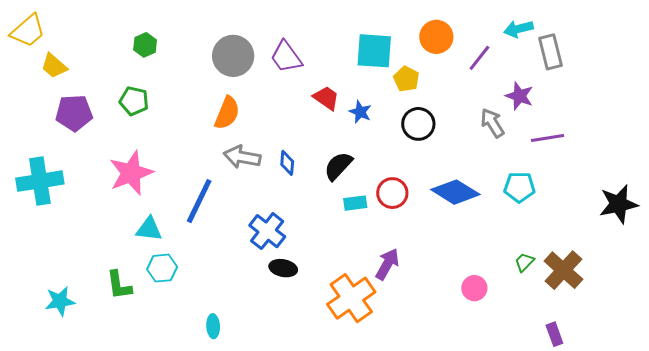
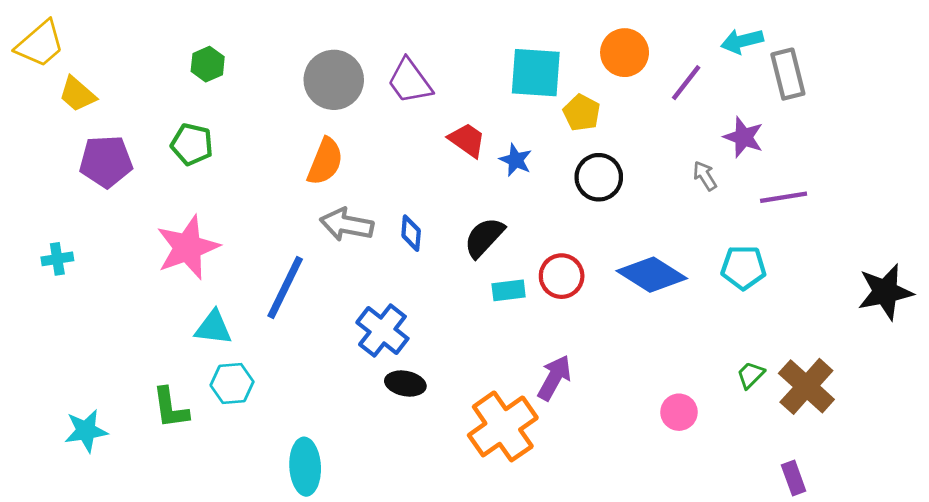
gray arrow: (492, 123) -> (705, 176), size x0.7
cyan cross: (40, 181) -> (57, 259), size x0.5
cyan ellipse: (213, 326) -> (305, 467), size x1.6

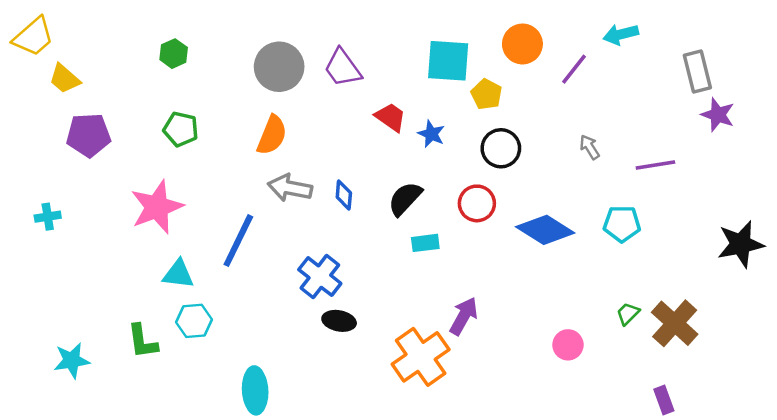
gray rectangle: (788, 74) -> (697, 72), moved
purple star: (743, 137) -> (718, 115), moved
green pentagon: (192, 144) -> (181, 129), moved
red circle: (562, 276) -> (477, 203), moved

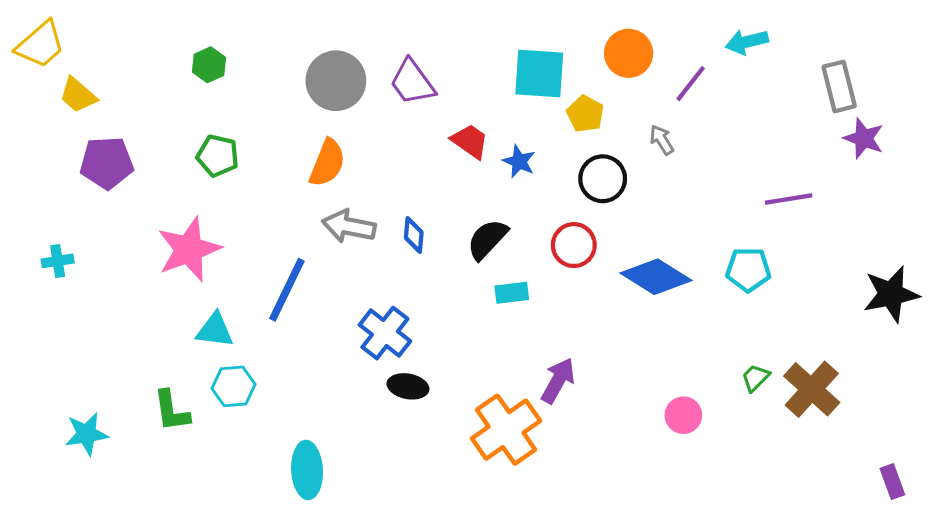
gray arrow: (590, 147) -> (662, 140), moved
purple rectangle: (664, 400) -> (892, 482), moved

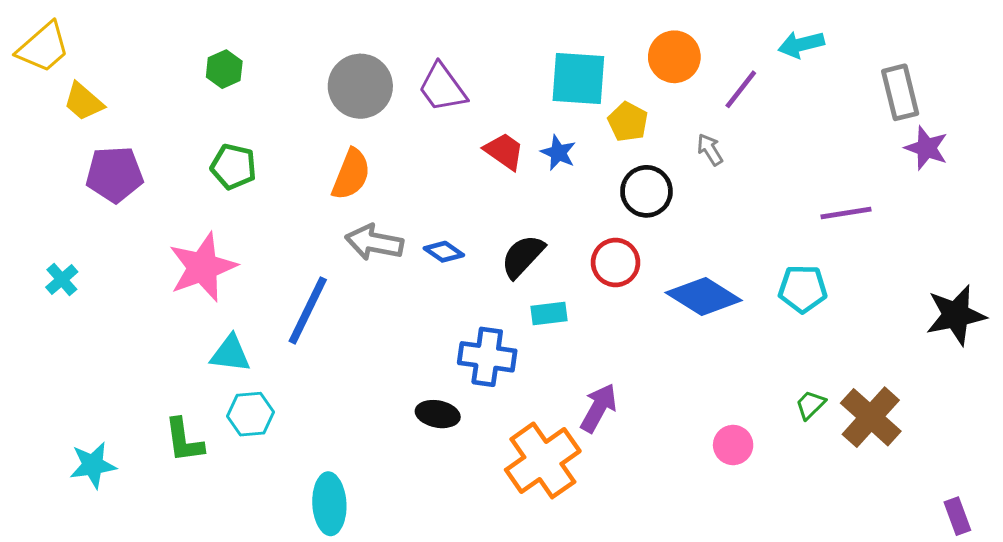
blue star: (519, 161) -> (558, 153), moved
blue diamond: (414, 235) -> (444, 252), turned -60
cyan cross: (58, 261) -> (62, 280), turned -32
blue cross: (385, 333) -> (487, 357), moved, turned -30

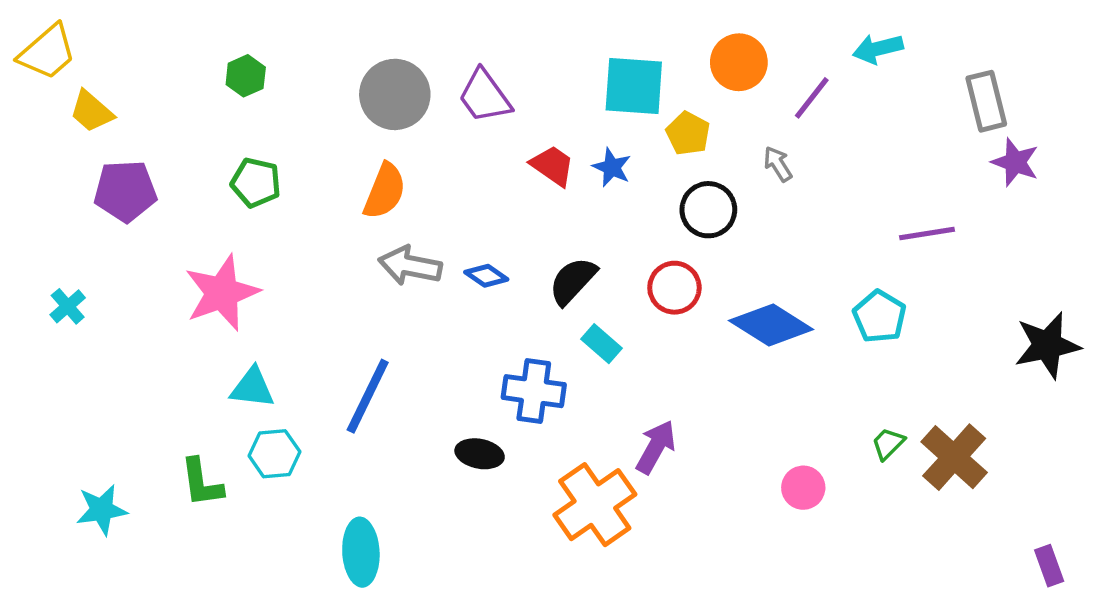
cyan pentagon: (803, 289) -> (880, 316), turned 30
blue line: (308, 310) -> (368, 396), moved
cyan rectangle: (549, 314) -> (602, 344), turned 48

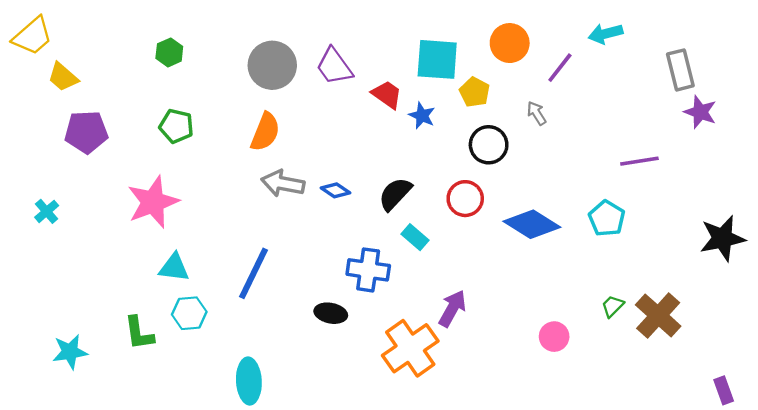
red trapezoid: (552, 166) -> (387, 94), moved

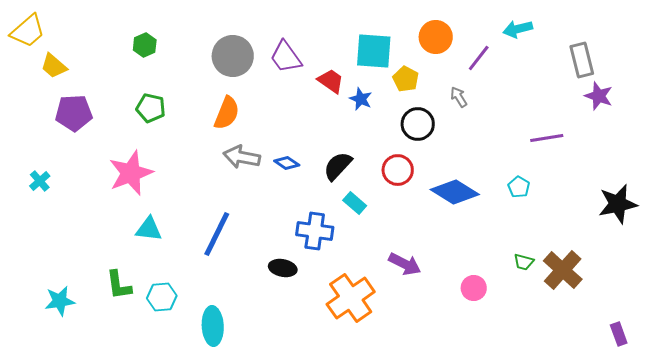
cyan pentagon: (607, 218) -> (519, 187), size x0.7
green trapezoid: (613, 306) -> (524, 262), turned -120
purple arrow: (452, 308) -> (405, 264), moved, turned 88
cyan hexagon: (189, 313) -> (162, 297), moved

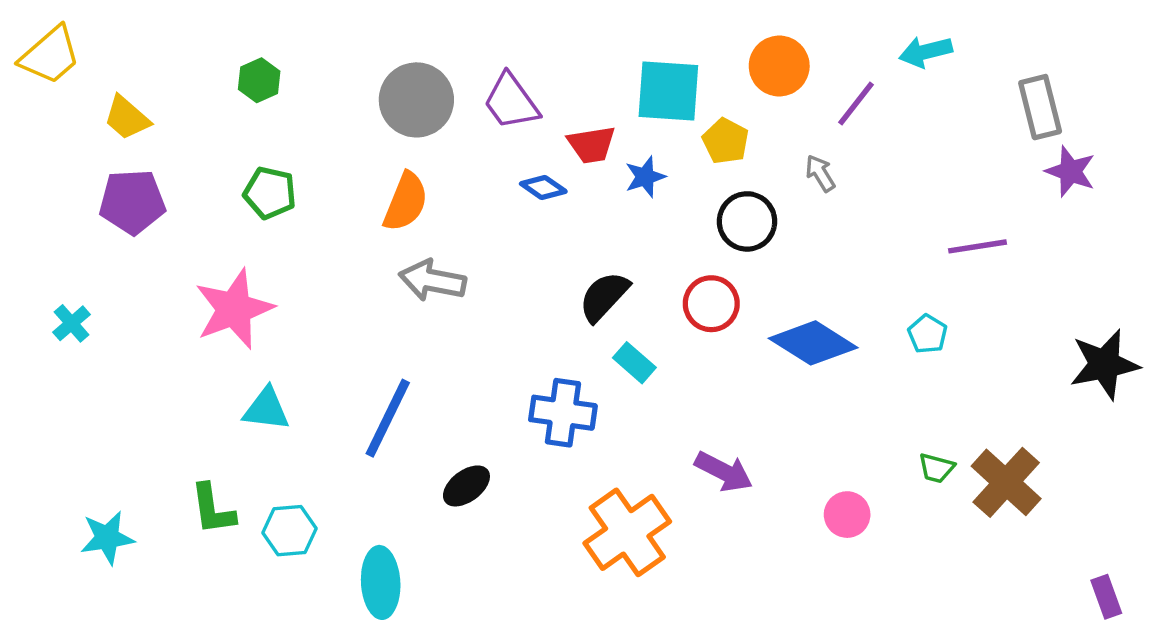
yellow trapezoid: (54, 66) -> (127, 118), moved
red trapezoid: (331, 81) -> (592, 145), turned 136
blue star: (361, 99) -> (645, 177), turned 30
blue diamond: (287, 163) -> (543, 188), moved
black ellipse: (283, 268) -> (466, 486), moved, turned -48

